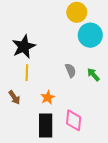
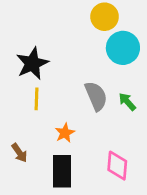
gray semicircle: (71, 70) -> (96, 96), size x1.5
brown arrow: (14, 97) -> (19, 153), moved
pink diamond: (74, 120) -> (117, 166), moved

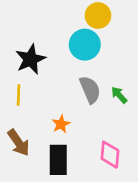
cyan circle: (123, 48) -> (85, 45), moved
yellow line: (36, 99) -> (19, 95), moved
brown arrow: (19, 153) -> (19, 143), size x1.5

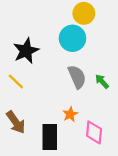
yellow line: (19, 95) -> (16, 81), turned -48
orange star: (61, 124) -> (70, 114), moved

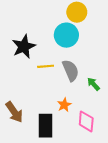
yellow line: (16, 81) -> (46, 66), moved, turned -49
green arrow: (102, 81) -> (93, 84), moved

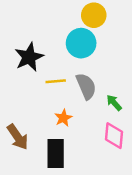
orange star: (64, 105) -> (63, 118), moved
pink diamond: (86, 121) -> (114, 136), moved

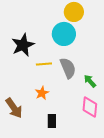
orange star: (63, 118) -> (42, 93), moved
black rectangle: (56, 153) -> (52, 121), moved, size x0.6

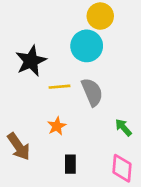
green arrow: (90, 81) -> (123, 127), moved
pink diamond: (90, 107) -> (122, 168), moved

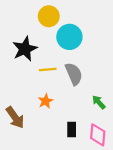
yellow circle: (100, 16) -> (49, 16), moved
black rectangle: (70, 164) -> (72, 129), moved

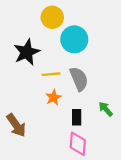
orange star: (45, 101) -> (53, 97), moved
black rectangle: (72, 129) -> (77, 117), moved
pink diamond: (98, 135) -> (78, 144), moved

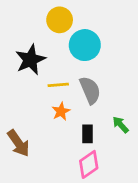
pink diamond: (78, 144) -> (89, 164), turned 50

